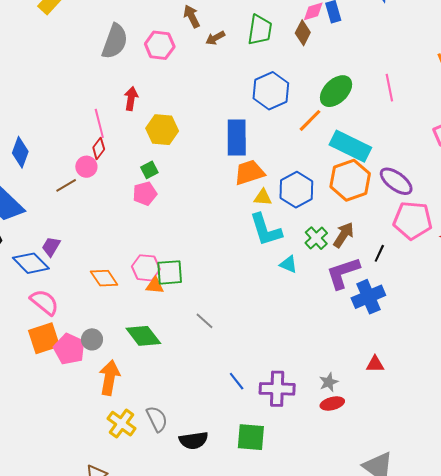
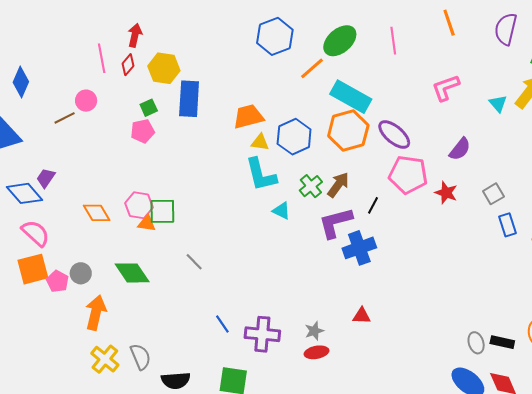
blue rectangle: (237, 138) -> (189, 99), moved
red diamond: (99, 148) -> (128, 65), moved
pink pentagon: (69, 349) -> (57, 281), size x0.7

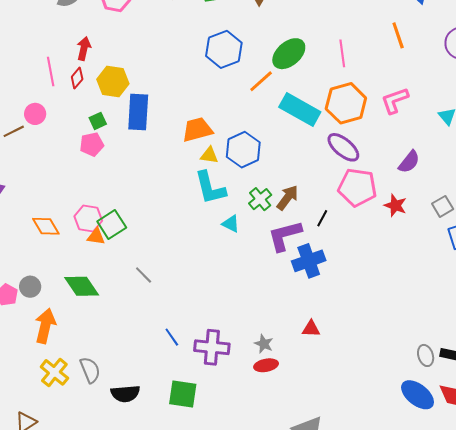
orange hexagon: (348, 131) -> (346, 103), moved
green square: (162, 211) -> (112, 225), turned -32
gray star: (314, 331) -> (264, 344), turned -30

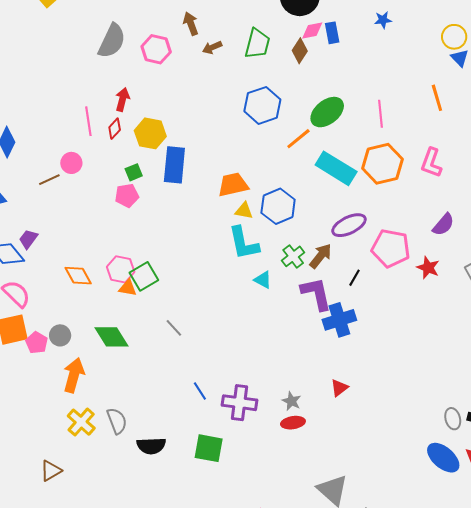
pink L-shape: (395, 100) -> (431, 163), turned -52
purple ellipse: (343, 147) -> (349, 225), moved, turned -68
purple L-shape: (285, 236) -> (316, 294), turned 90
red triangle: (311, 329) -> (339, 388), turned -42

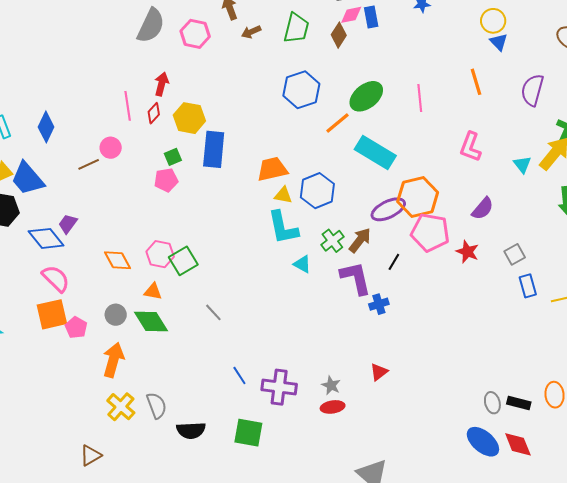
orange hexagon: (382, 164) -> (418, 197), moved
orange triangle: (128, 288) -> (153, 291), moved
blue cross: (339, 320) -> (379, 304), size x0.6
gray circle: (60, 335) -> (116, 315), moved

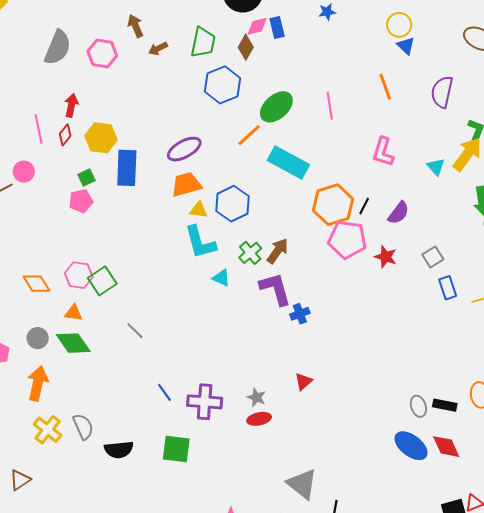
blue hexagon: (301, 90) -> (222, 85), moved
purple ellipse: (388, 209) -> (184, 149), moved
black line: (394, 262) -> (364, 206), moved

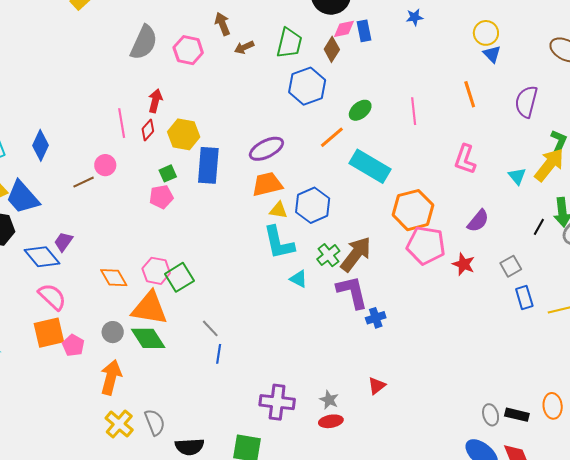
green ellipse: (276, 107) -> (360, 110), size x0.7
black line: (364, 206) -> (539, 227), moved
brown arrow: (278, 251) -> (356, 254), size x1.4
orange triangle: (74, 313) -> (150, 308), size x2.0
blue line: (164, 392) -> (219, 354), moved, turned 42

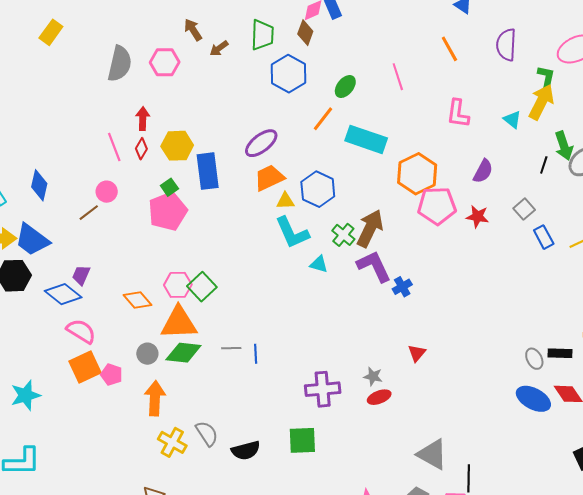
pink pentagon: (161, 197) -> (168, 211), size x1.6
gray line: (210, 328) -> (231, 348), moved, turned -36
green diamond: (148, 338) -> (183, 353), turned -39

